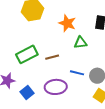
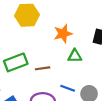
orange star: (67, 23) -> (63, 34), turned 30

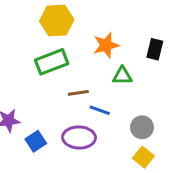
green rectangle: (16, 62) -> (52, 62), moved
blue line: (68, 88) -> (100, 110), moved

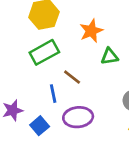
brown line: (78, 93) -> (72, 77), turned 54
blue line: (100, 110) -> (53, 94), moved, turned 66

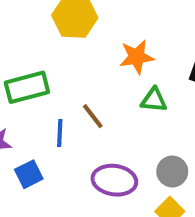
green rectangle: (44, 52) -> (27, 87), moved
purple ellipse: (78, 117) -> (114, 180), moved

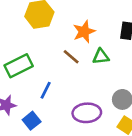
brown line: (93, 116) -> (71, 57), moved
blue line: (60, 133) -> (46, 90), turned 36

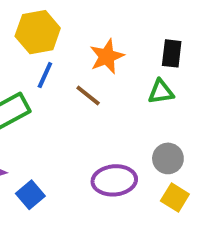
green triangle: (101, 57) -> (161, 92), moved
blue line: (46, 90) -> (45, 75), moved

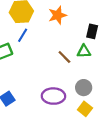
orange star: (107, 56) -> (57, 15), moved
brown line: (88, 95) -> (64, 57), moved

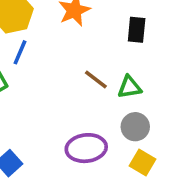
green triangle: (84, 51) -> (129, 87), moved

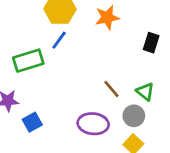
brown line: (96, 79) -> (111, 89), moved
green triangle: (129, 87) -> (145, 92), moved, turned 36

